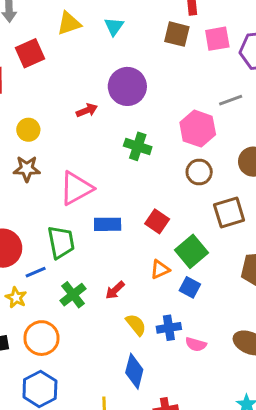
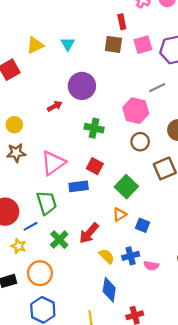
red square: (157, 221) -> (95, 166), moved
green square: (191, 251) -> (126, 187), moved
red arrow: (115, 290) -> (89, 233), size x1.5

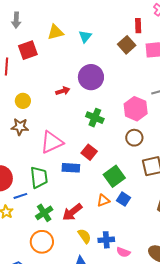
brown square: (113, 44) -> (127, 45), turned 30
blue square: (143, 225) -> (124, 199), moved
orange circle: (40, 273) -> (42, 242), moved

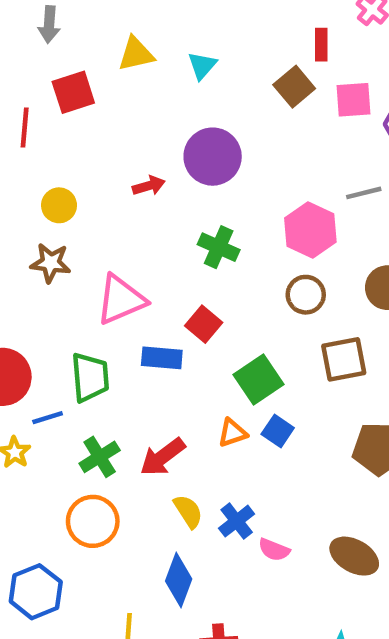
blue cross: (106, 240) -> (237, 521), turned -35

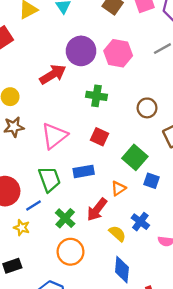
red arrow: (149, 186) -> (53, 74), size x1.6
pink hexagon: (310, 230) -> (118, 53), moved
blue rectangle: (162, 358) -> (84, 171), moved
orange triangle: (233, 433) -> (118, 188), moved
blue cross: (237, 521) -> (140, 222), moved

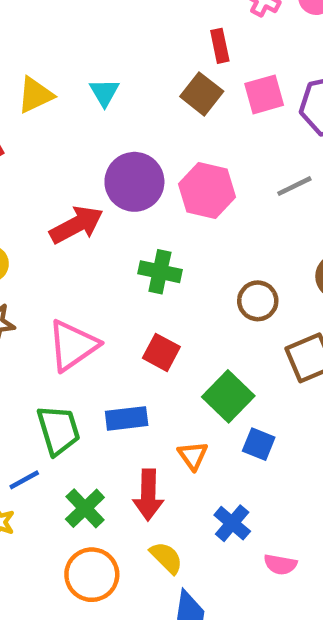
orange triangle: (118, 188) -> (193, 456), turned -35
red arrow: (97, 210) -> (148, 495), turned -40
yellow semicircle: (117, 234) -> (166, 558), moved

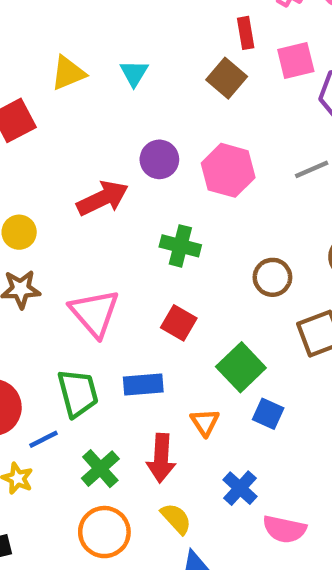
pink square: (264, 94) -> (296, 60), moved
purple circle: (134, 182) -> (159, 159), size x0.7
pink triangle: (73, 345) -> (95, 313), turned -38
pink semicircle: (280, 564) -> (284, 529), size x1.4

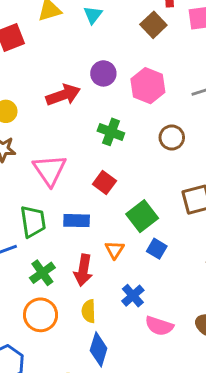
brown circle: (272, 277) -> (172, 137), moved
yellow semicircle: (176, 519) -> (89, 311), turned -145

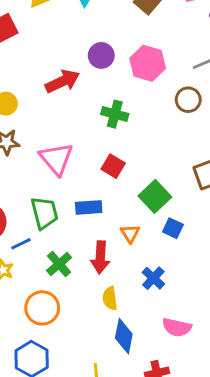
brown circle: (172, 137) -> (188, 100), moved
orange circle: (41, 315) -> (42, 308), moved
pink semicircle: (159, 326) -> (177, 327), moved

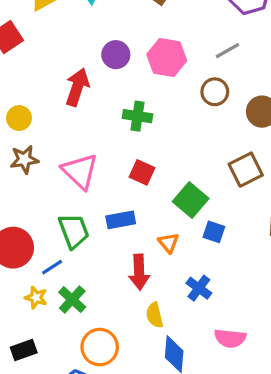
red arrow: (63, 81) -> (77, 87), turned -40
green cross: (59, 264) -> (72, 300), moved
orange circle: (42, 308) -> (100, 347), moved

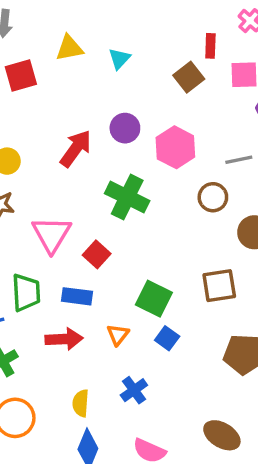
green cross: (138, 116) -> (127, 197), size x1.4
red square: (142, 172) -> (97, 254), moved
green square: (191, 200) -> (154, 299), turned -32
red arrow: (139, 272) -> (64, 339), moved, turned -108

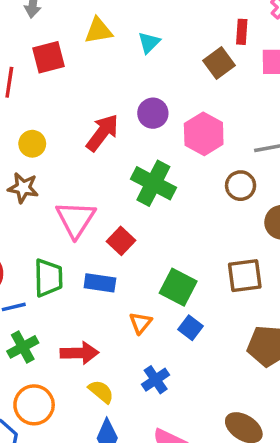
red arrow: (64, 339) -> (79, 353), moved
yellow semicircle: (81, 403) -> (101, 392), turned 124

